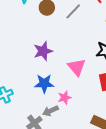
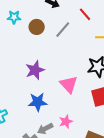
pink star: (65, 98) -> (66, 122), moved

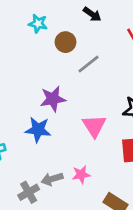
gray line: (63, 30) -> (89, 64), moved
blue star: (38, 102) -> (38, 130), moved

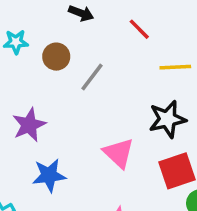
purple star: (53, 99) -> (29, 125), moved

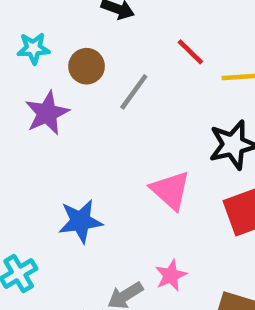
red line: (139, 29) -> (190, 52), moved
purple star: (29, 125) -> (47, 113), moved

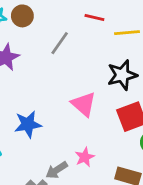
red line: (190, 52) -> (94, 18), turned -30
brown circle: (87, 66) -> (22, 16), moved

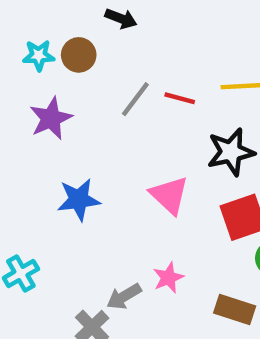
red line: (94, 18) -> (180, 98), moved
blue star: (28, 124) -> (79, 200), moved

